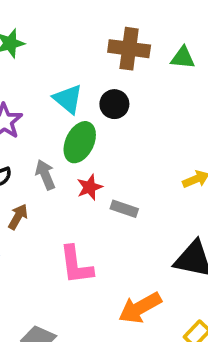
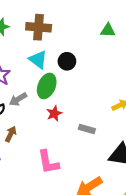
brown cross: (129, 49) -> (39, 27), moved
gray arrow: (45, 175) -> (18, 99), moved, turned -96
gray rectangle: (124, 209) -> (87, 129), moved

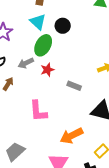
gray arrow: (18, 99) -> (26, 63), moved

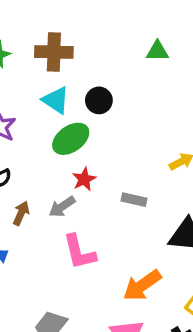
green ellipse: (43, 45) -> (71, 139), turned 35
gray arrow: (26, 63) -> (62, 207), moved

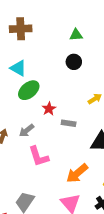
brown cross: (54, 52) -> (21, 29), moved
black circle: (99, 100) -> (74, 62), moved
red star: (84, 179) -> (49, 109), moved

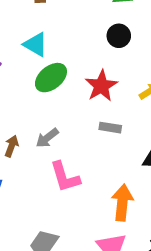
red star: (49, 109) -> (101, 86), moved, size x1.5
orange arrow: (77, 173) -> (122, 203), turned 135

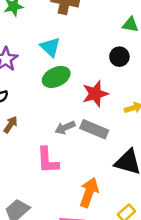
gray rectangle: (110, 128) -> (94, 129), size x1.5
gray arrow: (47, 138) -> (65, 128), moved

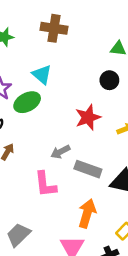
green ellipse: (56, 77) -> (27, 102), moved
gray rectangle: (94, 129) -> (88, 169), moved

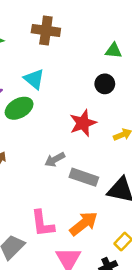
pink L-shape: (45, 184) -> (42, 224), moved
orange arrow: (87, 213) -> (84, 224), turned 36

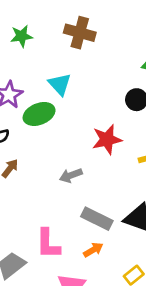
gray rectangle: (84, 177) -> (97, 219), moved
orange arrow: (84, 224) -> (93, 250), size x0.6

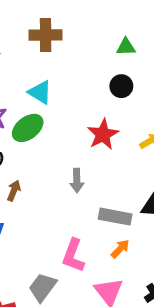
gray arrow: (71, 175) -> (77, 181), turned -55
pink L-shape: (48, 244) -> (73, 255), turned 36

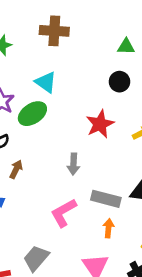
orange arrow: (120, 249) -> (108, 228), turned -42
pink L-shape: (73, 255) -> (64, 213), moved, turned 36

